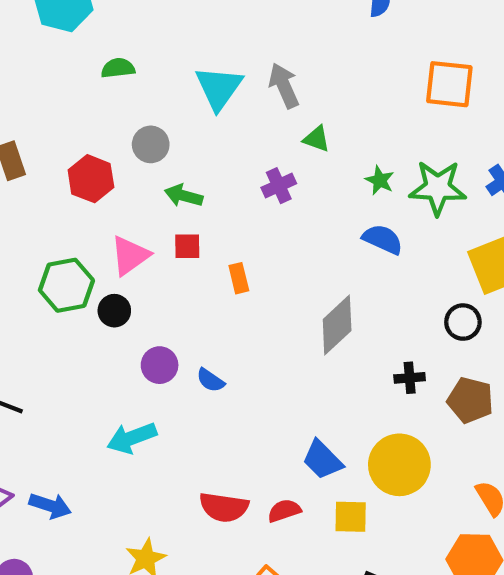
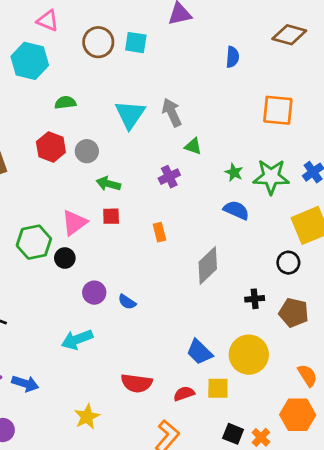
red hexagon: (91, 179) -> (51, 147), moved
orange rectangle: (239, 278) -> (159, 232), moved
red semicircle: (284, 511) -> (184, 394), moved

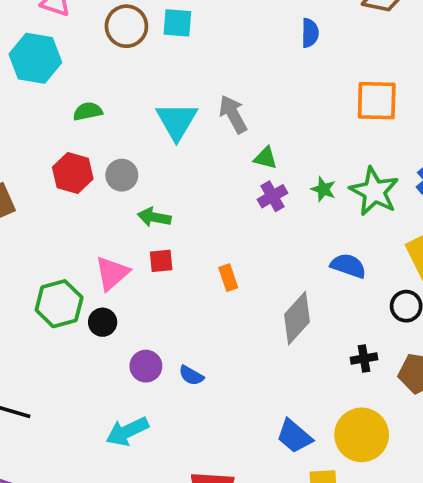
purple cross: (169, 177) -> (272, 196), moved
green star: (271, 177) -> (374, 191), turned 30
blue semicircle: (236, 210) -> (348, 266), moved

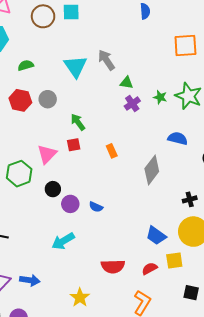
green arrow: (154, 217) -> (78, 122), moved, turned 48
black circle: (103, 322) -> (53, 189), moved
black cross: (364, 359) -> (190, 199), moved

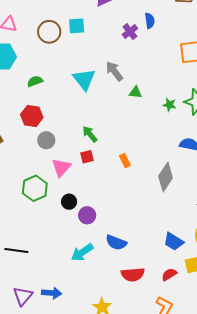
gray circle: (48, 99) -> (46, 140), moved
purple cross: (132, 104) -> (130, 32), moved
blue semicircle: (96, 207) -> (116, 243), moved, size x1.5

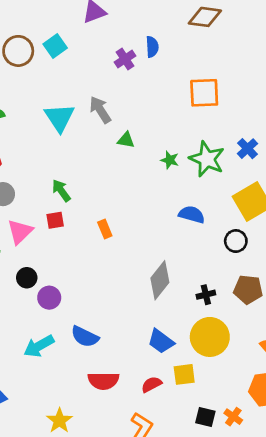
cyan square: (77, 26) -> (55, 46), turned -36
gray diamond: (166, 177) -> (160, 280), moved

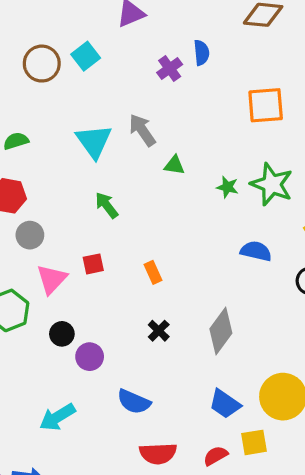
green arrow: (61, 191) -> (107, 205), moved
black cross: (206, 295) -> (159, 331), moved, turned -30
cyan arrow: (39, 346) -> (57, 417), moved

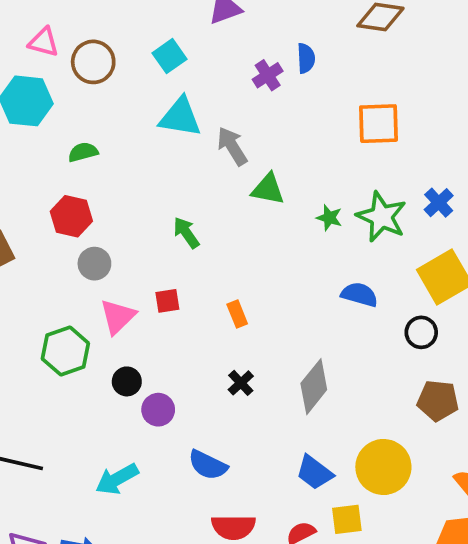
brown circle: (42, 64) -> (93, 62), moved
cyan triangle: (94, 141) -> (180, 117), moved, turned -48
green triangle: (174, 165) -> (268, 189), size x1.4

